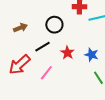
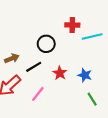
brown arrow: (20, 28) -> (12, 58), moved

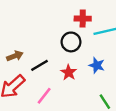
black circle: (46, 44) -> (71, 42), moved
blue star: (85, 75) -> (97, 65), moved

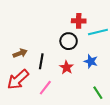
black line: (39, 65) -> (41, 61), turned -49

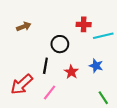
black circle: (69, 41) -> (60, 44), moved
brown arrow: (20, 53) -> (24, 26), moved

